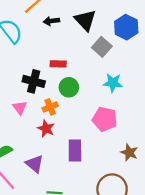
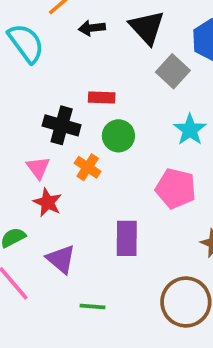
cyan star: (113, 83) -> (190, 130), turned 30
orange cross: (50, 107) -> (88, 167), turned -35
red star: (46, 129) -> (48, 202), moved

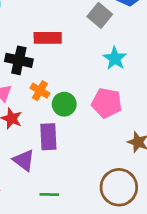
red rectangle: (102, 98) -> (48, 38), size x1.4
green circle: (118, 136) -> (64, 104), moved
purple rectangle: (127, 238) -> (48, 137), moved

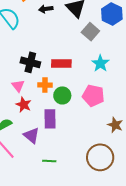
red rectangle: (48, 38) -> (61, 64), moved
orange cross: (40, 91) -> (45, 85), turned -32

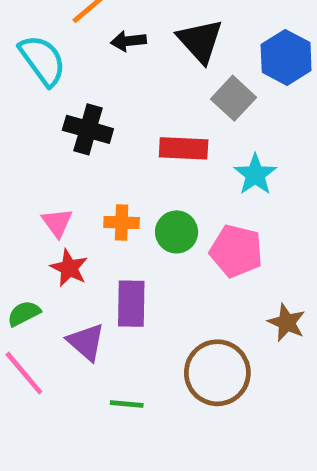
black cross: (30, 62) -> (88, 129), moved
red rectangle: (61, 64) -> (184, 148), moved
green circle: (62, 95) -> (177, 232), moved
brown circle: (100, 157) -> (217, 373), moved

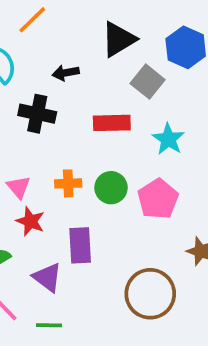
black arrow: (128, 41) -> (66, 73), moved
black triangle: (200, 41) -> (119, 39), turned 45
pink pentagon: (236, 251) -> (158, 199), turned 30
green line: (127, 404) -> (49, 325), moved

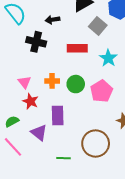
green line: (49, 325) -> (63, 158), moved

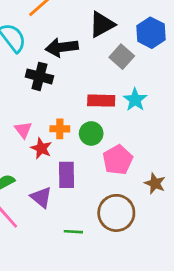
black arrow: (53, 20) -> (62, 47), size x1.6
red rectangle: (77, 48) -> (101, 101), moved
pink pentagon: (102, 91) -> (118, 160), moved
red star: (30, 101) -> (41, 148), moved

